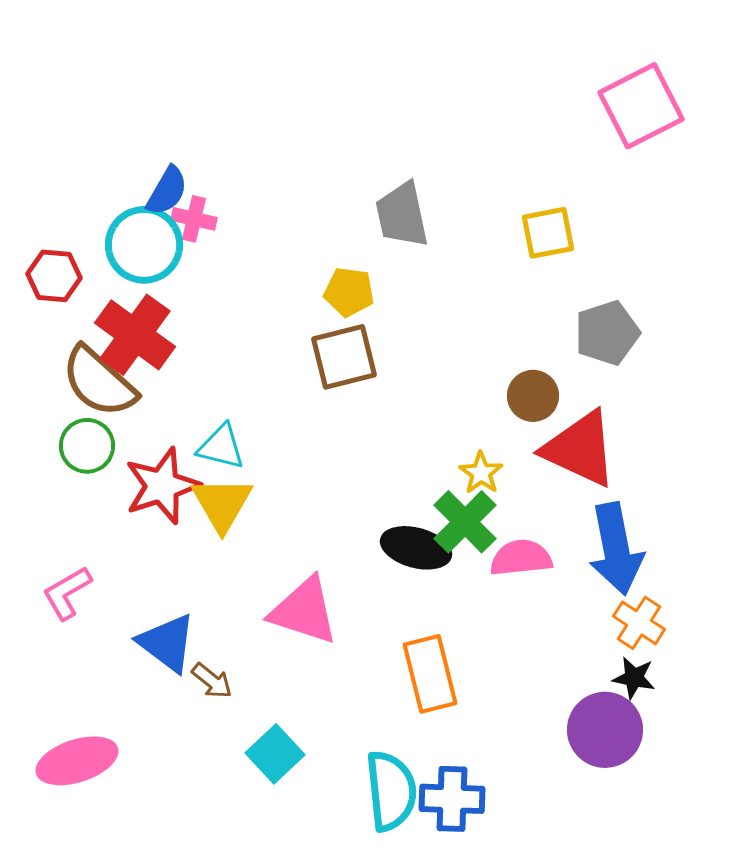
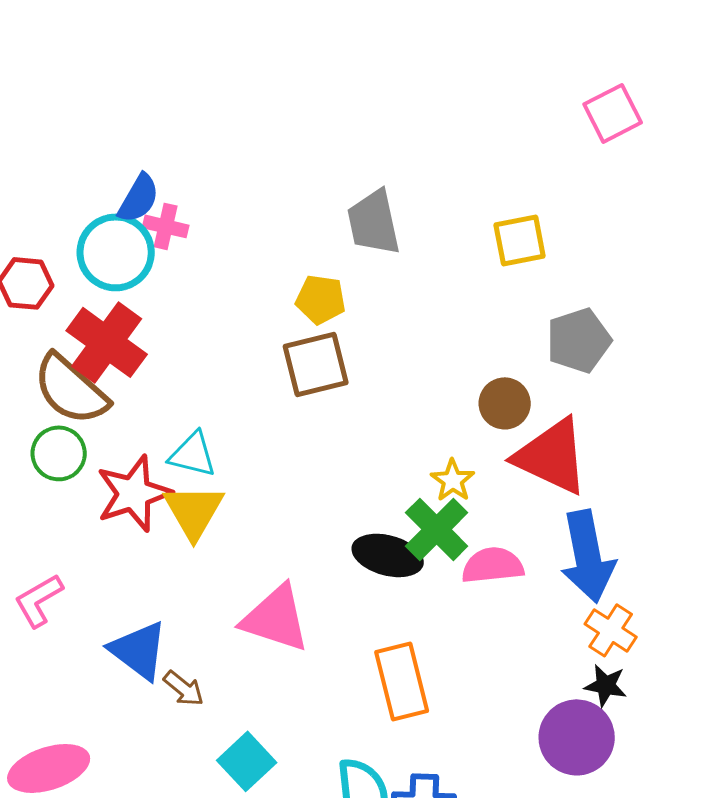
pink square: (641, 106) -> (613, 113), size x0.7

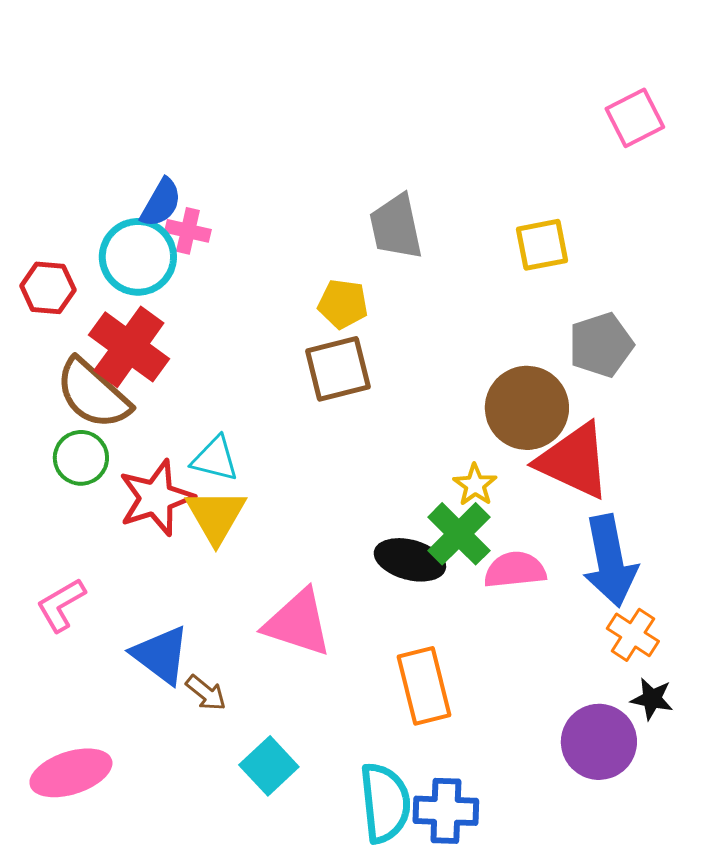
brown circle: (505, 403) -> (527, 408), size x1.6
black star: (606, 685) -> (652, 699), moved

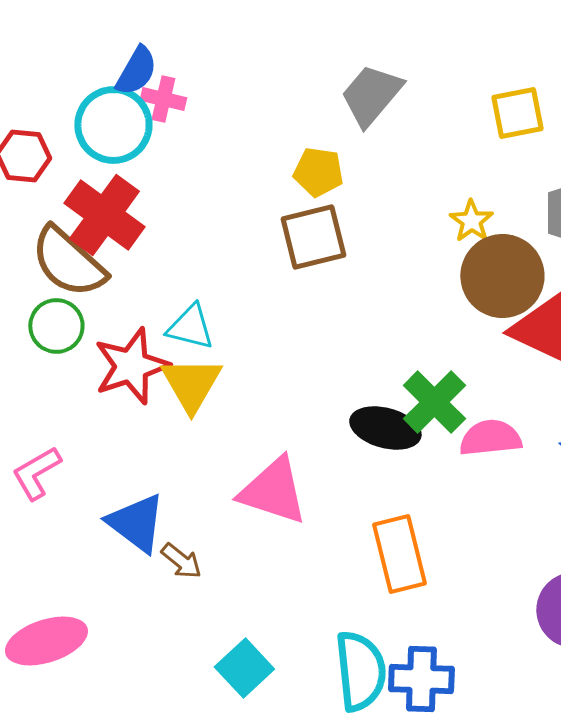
gray trapezoid: (396, 227) -> (371, 95), turned 52
yellow star: (475, 485) -> (471, 221), moved
cyan square: (269, 766) -> (244, 668), moved

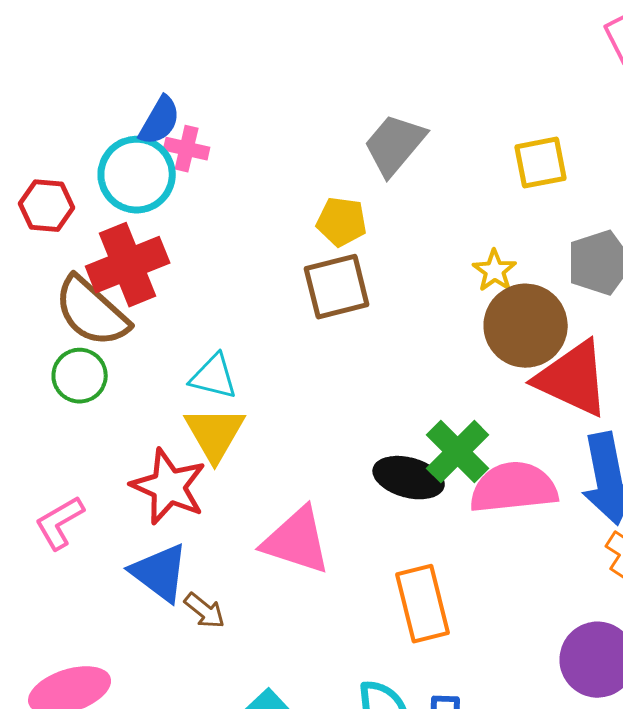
red cross: (104, 215) -> (128, 265), turned 32
red star: (131, 366) -> (169, 487), moved, turned -30
pink semicircle: (490, 438) -> (514, 488), size x1.4

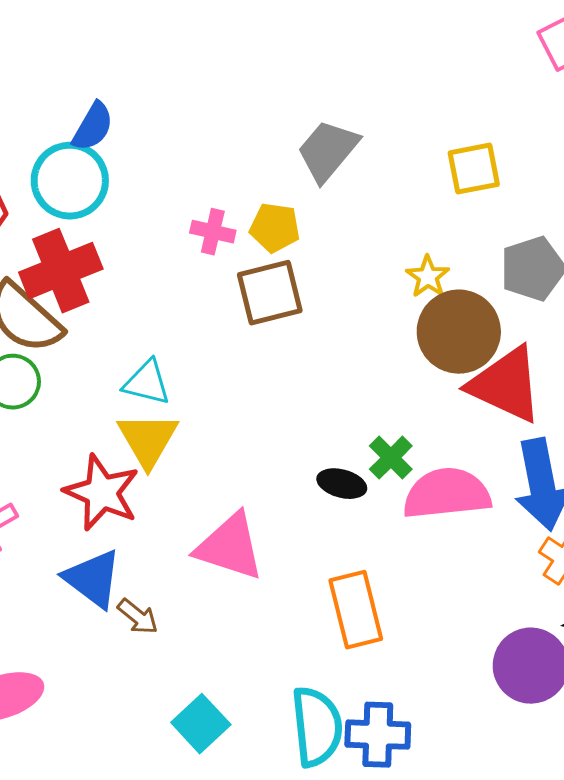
pink cross: (187, 149) -> (213, 232), moved
green cross: (458, 452) -> (391, 458), size x0.7
black ellipse: (409, 478) -> (342, 484), size x0.7

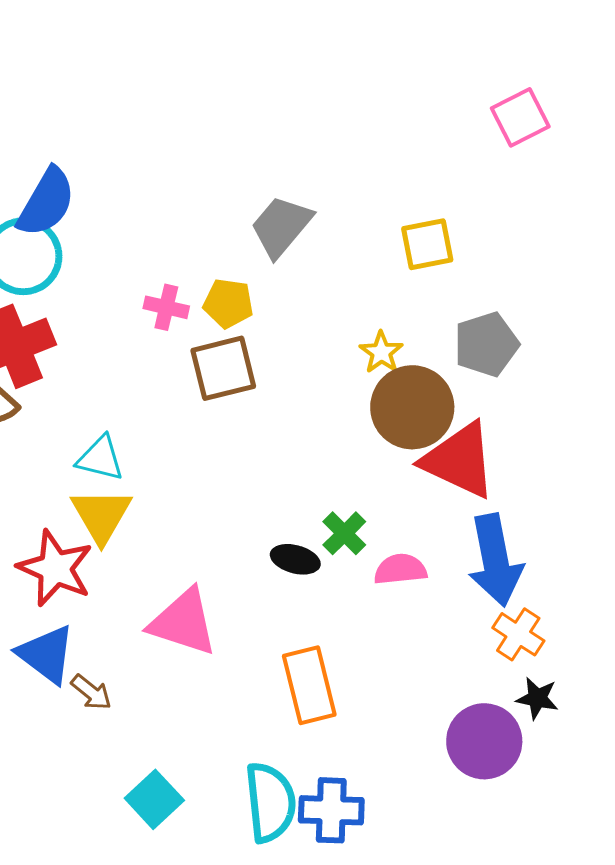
blue semicircle: (93, 127) -> (46, 202), size x1.4
pink semicircle: (447, 494) -> (400, 569), size x0.6

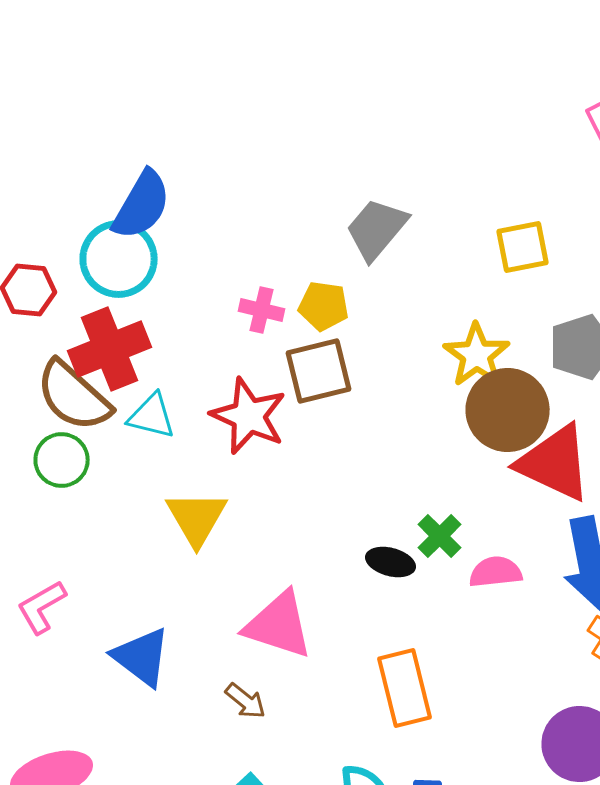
yellow star: (381, 352) -> (477, 355), size x1.5
cyan triangle: (100, 458) -> (152, 416), moved
red star: (55, 568) -> (249, 416), moved
brown arrow: (91, 692) -> (246, 701), moved

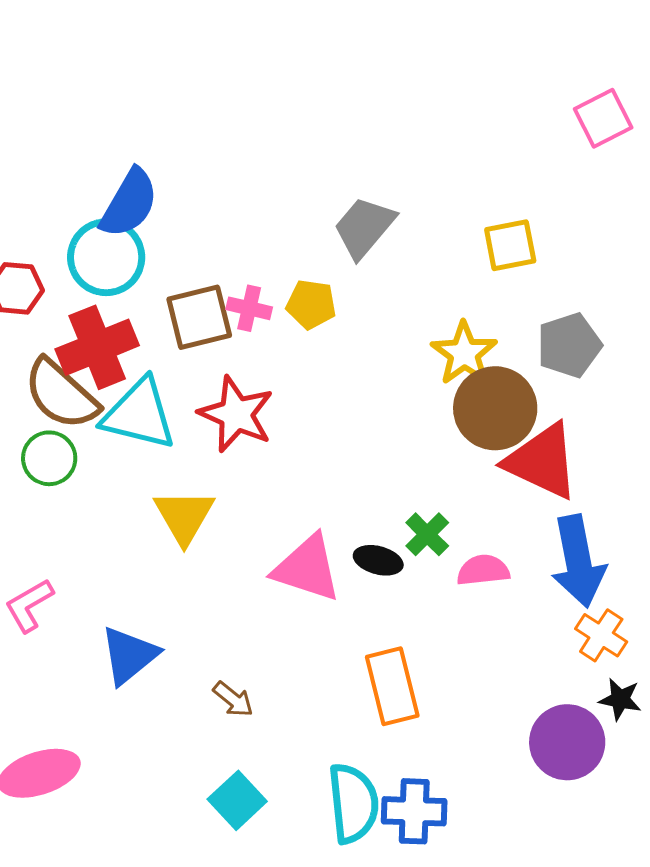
brown square: (319, 371) -> (199, 317), moved
cyan triangle: (152, 416) -> (139, 414), size x1.6
pink triangle: (279, 625) -> (307, 568), moved
blue triangle: (142, 657) -> (129, 655), turned 44

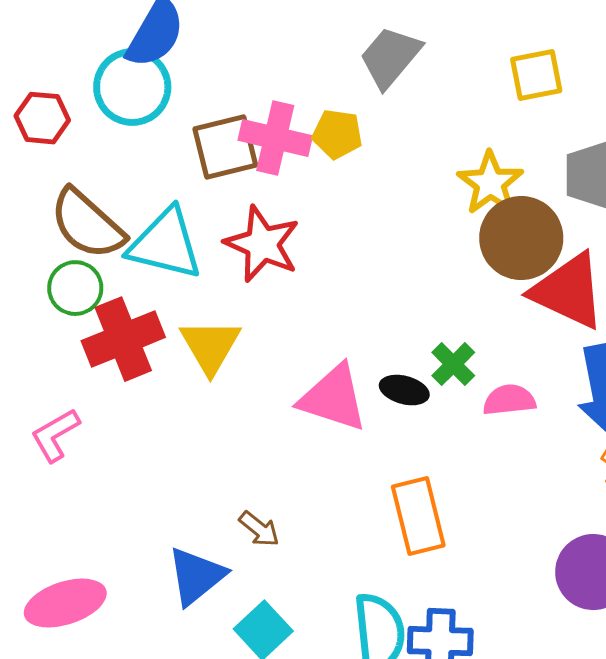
pink cross: (249, 308) -> (275, 138), size x1.6
red cross: (97, 347) -> (123, 339), moved
blue triangle: (129, 655) -> (196, 576), moved

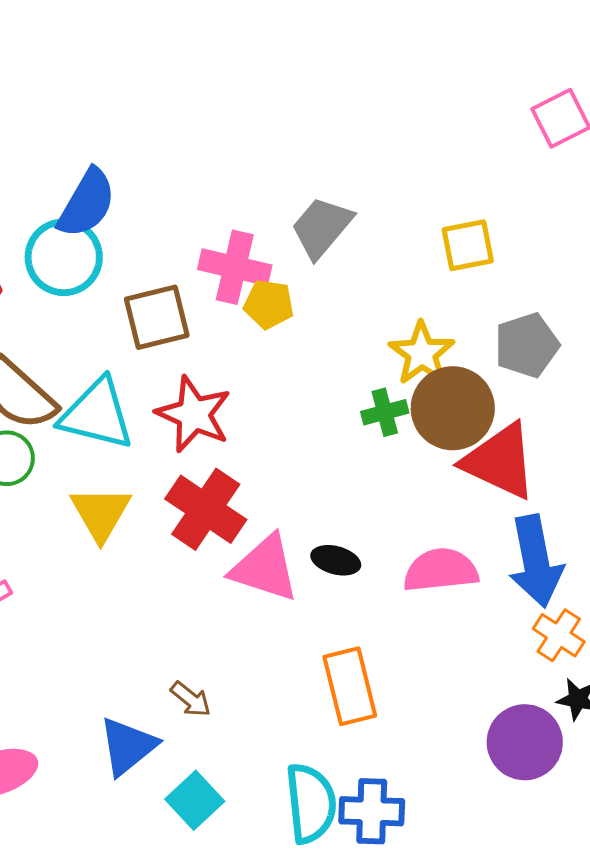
pink cross: (275, 138) -> (235, 267), moved
red cross: (123, 339) -> (206, 509), moved, turned -34
yellow triangle: (210, 346) -> (101, 513), moved
green cross: (453, 364) -> (385, 412), moved, turned 30
pink semicircle: (509, 400) -> (441, 570), size x1.4

